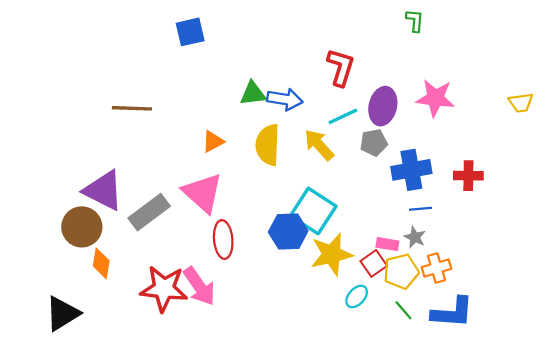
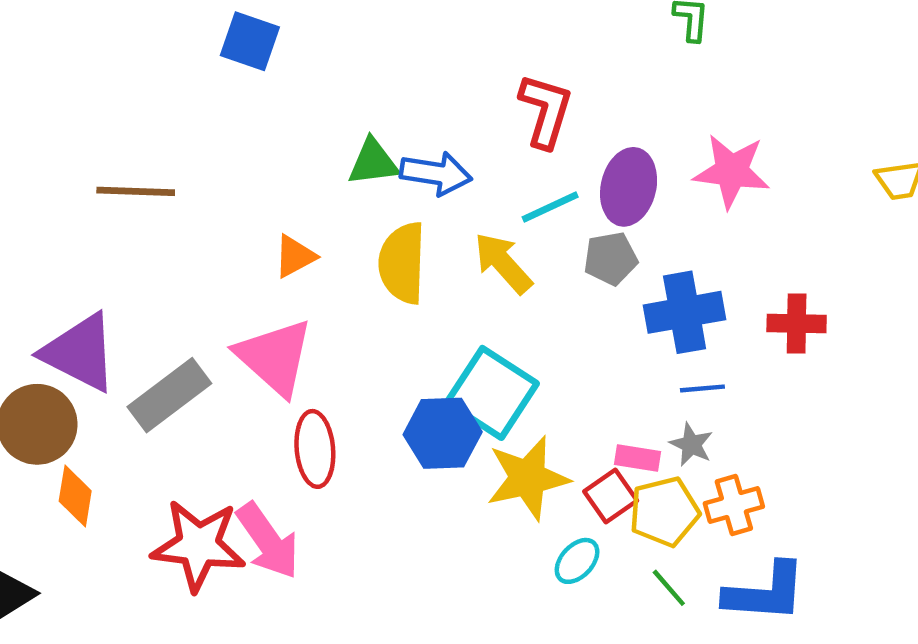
blue square: (190, 32) -> (250, 41), turned 32

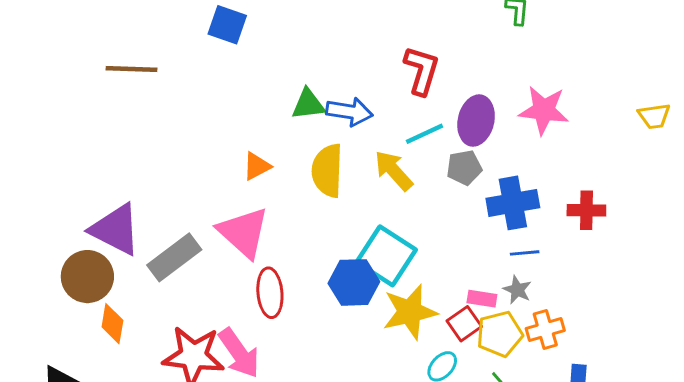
brown line: (136, 191) -> (132, 69), moved

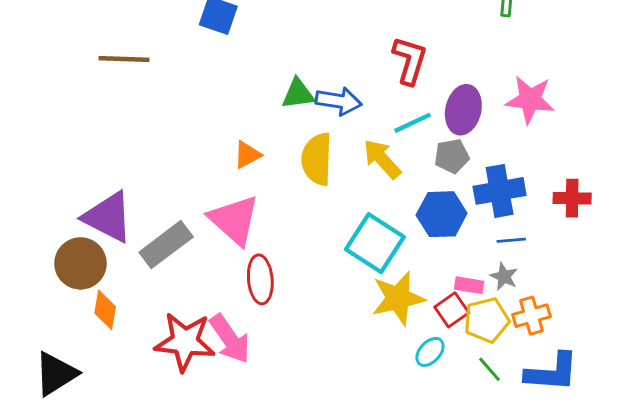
blue hexagon: (354, 282) -> (442, 214), moved

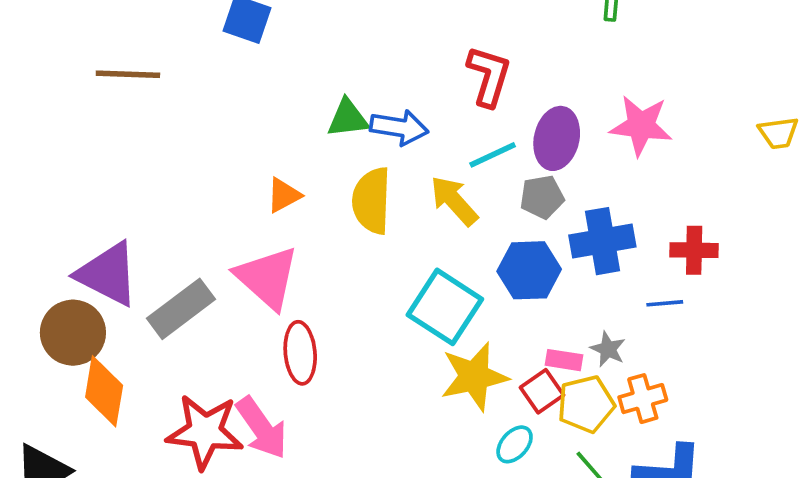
blue line: (511, 240) -> (665, 303), moved
orange diamond: (105, 310) -> (104, 391), size x1.4

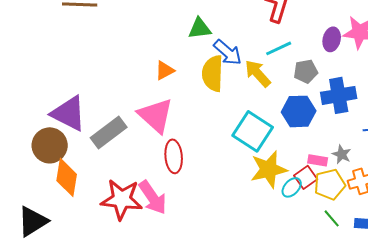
blue arrow: (399, 127) -> (228, 52), moved, turned 32
purple ellipse: (557, 138) -> (332, 39), moved, size x0.7
cyan ellipse: (515, 444) -> (292, 187), moved

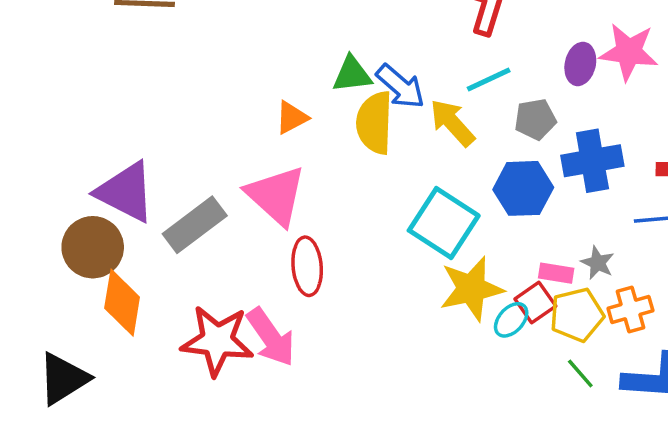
green triangle: (200, 28) -> (352, 74), moved

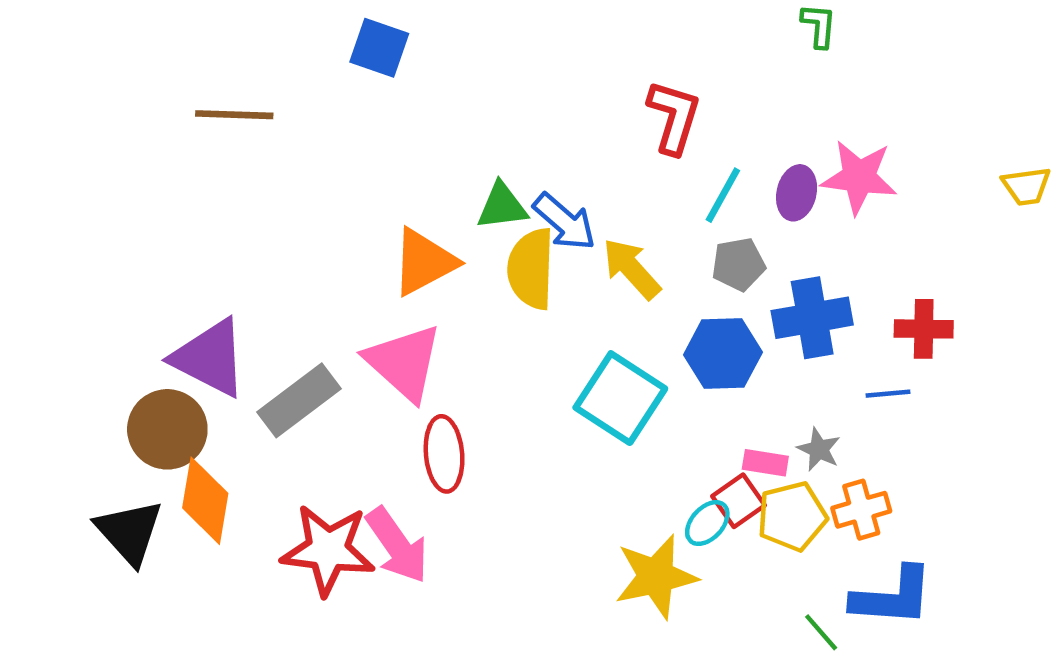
cyan line: (489, 80) -> (723, 195), moved, turned -36
orange triangle: (292, 118) -> (424, 262), size x1.6
yellow star: (471, 289) -> (656, 577), moved
green line: (580, 373) -> (821, 632), moved
black triangle: (63, 379) -> (129, 532), moved, turned -40

